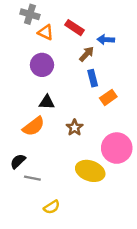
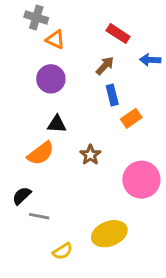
red rectangle: (75, 28) -> (118, 34), moved
blue arrow: (106, 40) -> (150, 60), moved
yellow ellipse: (90, 171) -> (109, 234), moved, turned -40

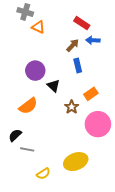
blue arrow: (150, 60) -> (93, 40), moved
purple circle: (51, 79) -> (35, 71), moved
orange rectangle: (131, 118) -> (91, 94), moved
black triangle: (57, 124) -> (53, 86), moved, turned 40
brown star: (90, 155) -> (72, 107), moved

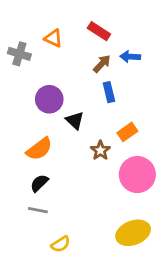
gray cross: (25, 12) -> (19, 54), moved
red rectangle: (82, 23) -> (99, 31), moved
black semicircle: (15, 135) -> (39, 183), moved
yellow ellipse: (76, 162) -> (133, 233), moved

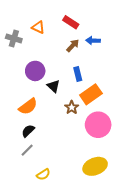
blue rectangle: (109, 92) -> (78, 74), moved
orange rectangle: (127, 132) -> (91, 94), size x1.5
gray line: (38, 210) -> (27, 150), turned -56

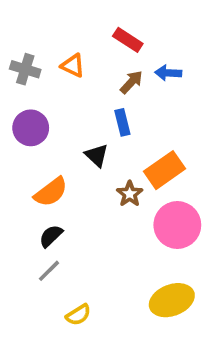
orange triangle: (38, 27) -> (73, 66), moved
purple circle: (35, 71) -> (31, 128), moved
blue rectangle: (78, 74) -> (122, 122), moved

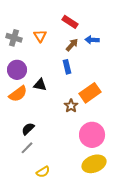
orange triangle: (73, 66) -> (40, 36), turned 32
black triangle: (97, 155) -> (40, 85), moved, turned -32
orange semicircle: (51, 192) -> (18, 94), moved
pink circle: (177, 225) -> (92, 135), moved

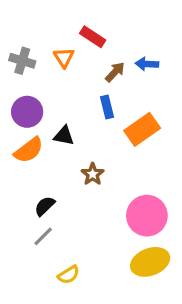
red rectangle: (70, 22) -> (93, 37), moved
orange rectangle: (90, 93) -> (142, 129), moved
brown star: (71, 106) -> (93, 174), moved

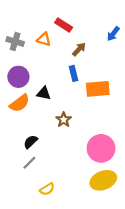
orange triangle: (64, 57) -> (44, 39), turned -40
blue arrow: (147, 64) -> (113, 34), moved, turned -56
orange rectangle: (142, 129) -> (98, 89), turned 30

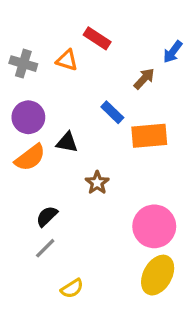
brown arrow: (79, 49) -> (144, 79), moved
blue rectangle: (74, 73) -> (112, 112), turned -32
yellow ellipse: (103, 180) -> (158, 275), turned -40

